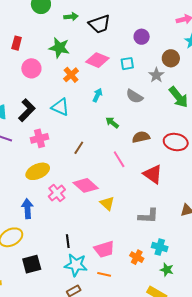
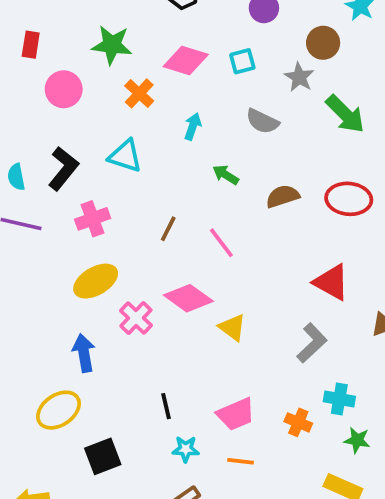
pink line: (119, 159) -> (221, 243), moved
red triangle: (153, 174) -> (331, 282), moved
gray L-shape: (148, 216) -> (312, 343), turned -40
cyan star: (76, 265) -> (186, 449), size x0.6

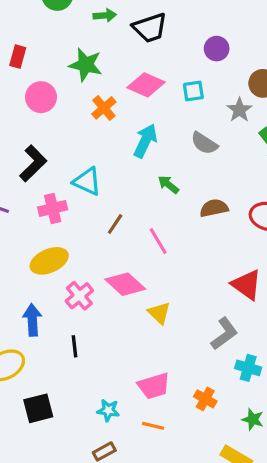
cyan arrow: (193, 126) -> (145, 141), size x1.5
cyan triangle: (125, 156) -> (87, 181), moved
cyan cross: (339, 399) -> (248, 368), moved
black line: (166, 406) -> (75, 346), moved

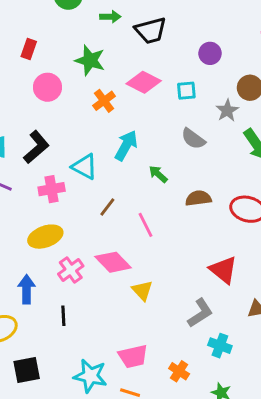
cyan arrow: (145, 141) -> (126, 145), moved
cyan star: (108, 410) -> (90, 376), size x1.6

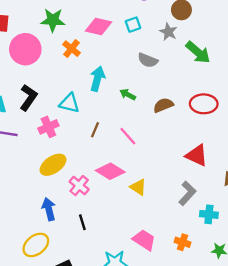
pink circle: (48, 87) -> (25, 49), size x1.4
pink trapezoid: (133, 356) -> (144, 240), turned -120

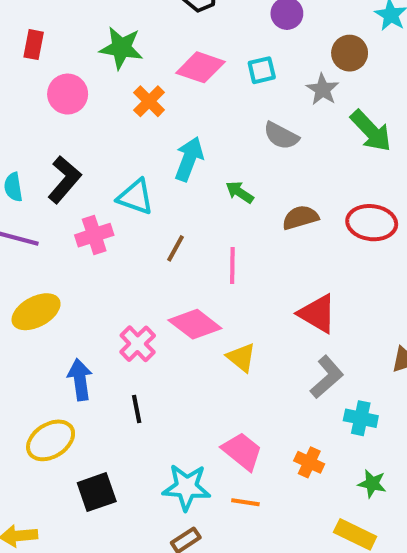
pink circle: (25, 49) -> (68, 94), size x0.7
pink line: (128, 136) -> (232, 266), turned 36
red triangle: (197, 155) -> (317, 314), moved
yellow ellipse: (53, 165) -> (36, 312), moved

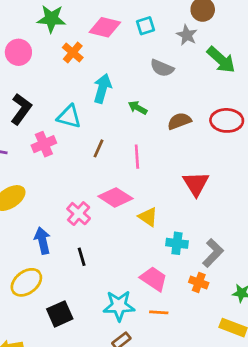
red triangle: (317, 314) -> (196, 184), turned 32
gray L-shape: (327, 377) -> (213, 253), moved
cyan cross: (361, 418) -> (177, 243), moved

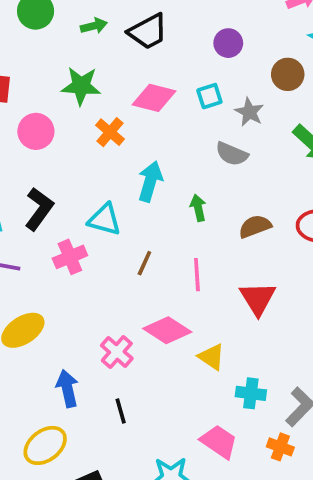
gray star: (187, 35) -> (249, 112), moved
green arrow: (138, 108) -> (198, 208), turned 48
red triangle: (196, 184) -> (258, 298), moved

